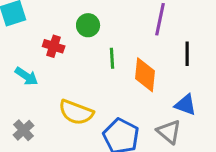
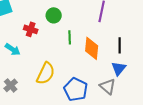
black line: (187, 54) -> (120, 45), moved
blue triangle: (186, 105) -> (119, 68), turned 49
yellow semicircle: (76, 112) -> (46, 73), turned -85

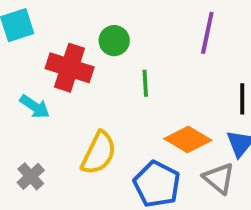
red cross: (31, 29) -> (70, 68), size x1.6
orange diamond: (92, 48) -> (188, 140), moved, turned -65

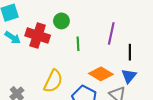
purple line: (207, 33) -> (111, 33), moved
cyan arrow: (35, 107) -> (13, 38), moved

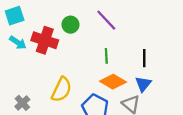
purple line: (111, 33) -> (106, 20), moved, turned -55
green line: (78, 44) -> (106, 56), moved

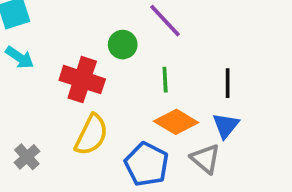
green circle: (70, 25) -> (123, 45), moved
red cross: (45, 40) -> (82, 80), moved

